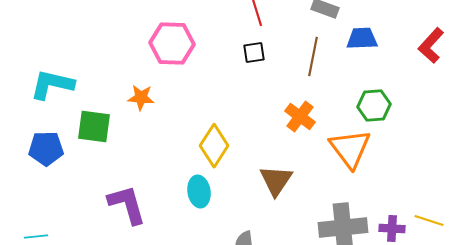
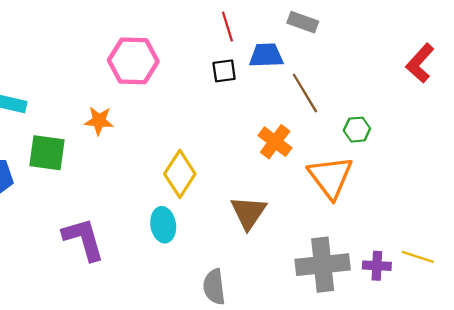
blue trapezoid: (362, 38) -> (266, 55), moved
brown line: (313, 56) -> (305, 93), moved, turned -42
green hexagon: (374, 106) -> (357, 130), size x0.7

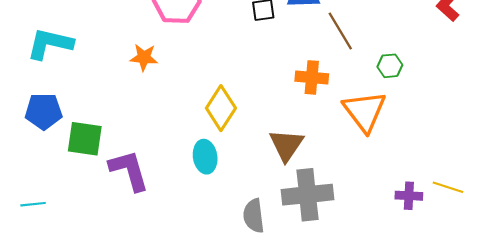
orange cross: (275, 142) -> (312, 77), turned -32
green square: (47, 153) -> (85, 139), moved
gray cross: (323, 265) -> (308, 195), moved

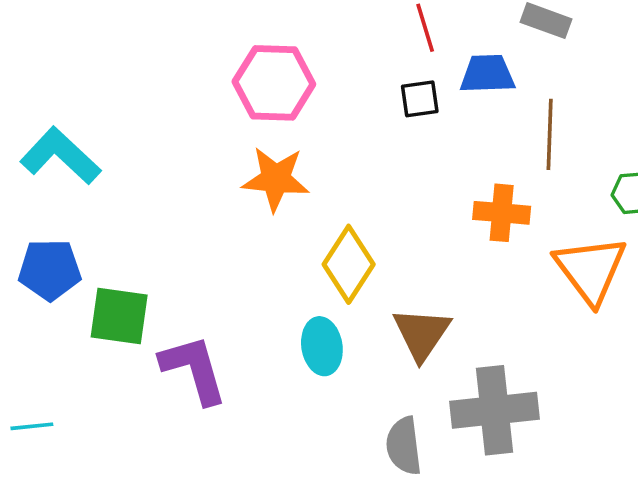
brown line: (340, 31) -> (550, 134), turned 33
cyan L-shape: (50, 44) -> (60, 156), turned 30
orange star: (144, 57) -> (276, 179), moved, size x1.4
brown triangle: (286, 145) -> (422, 334), moved

